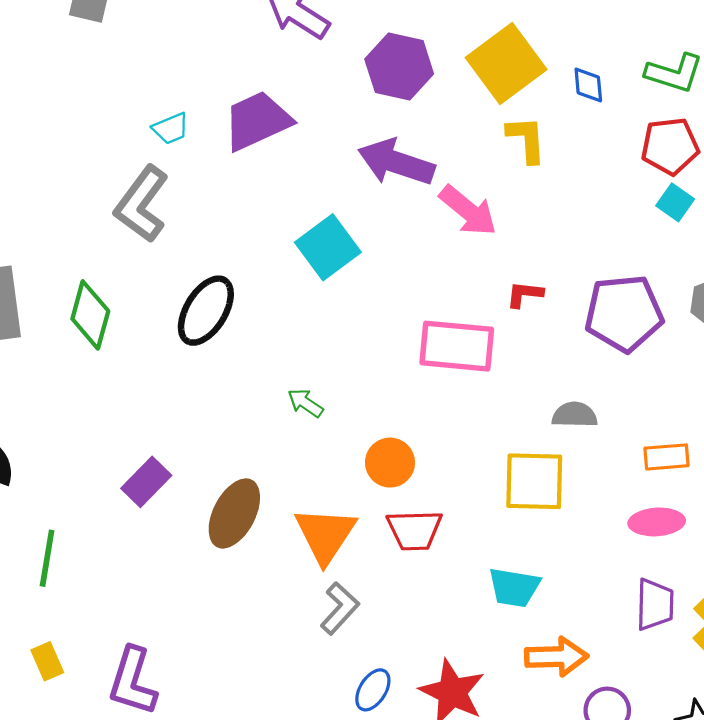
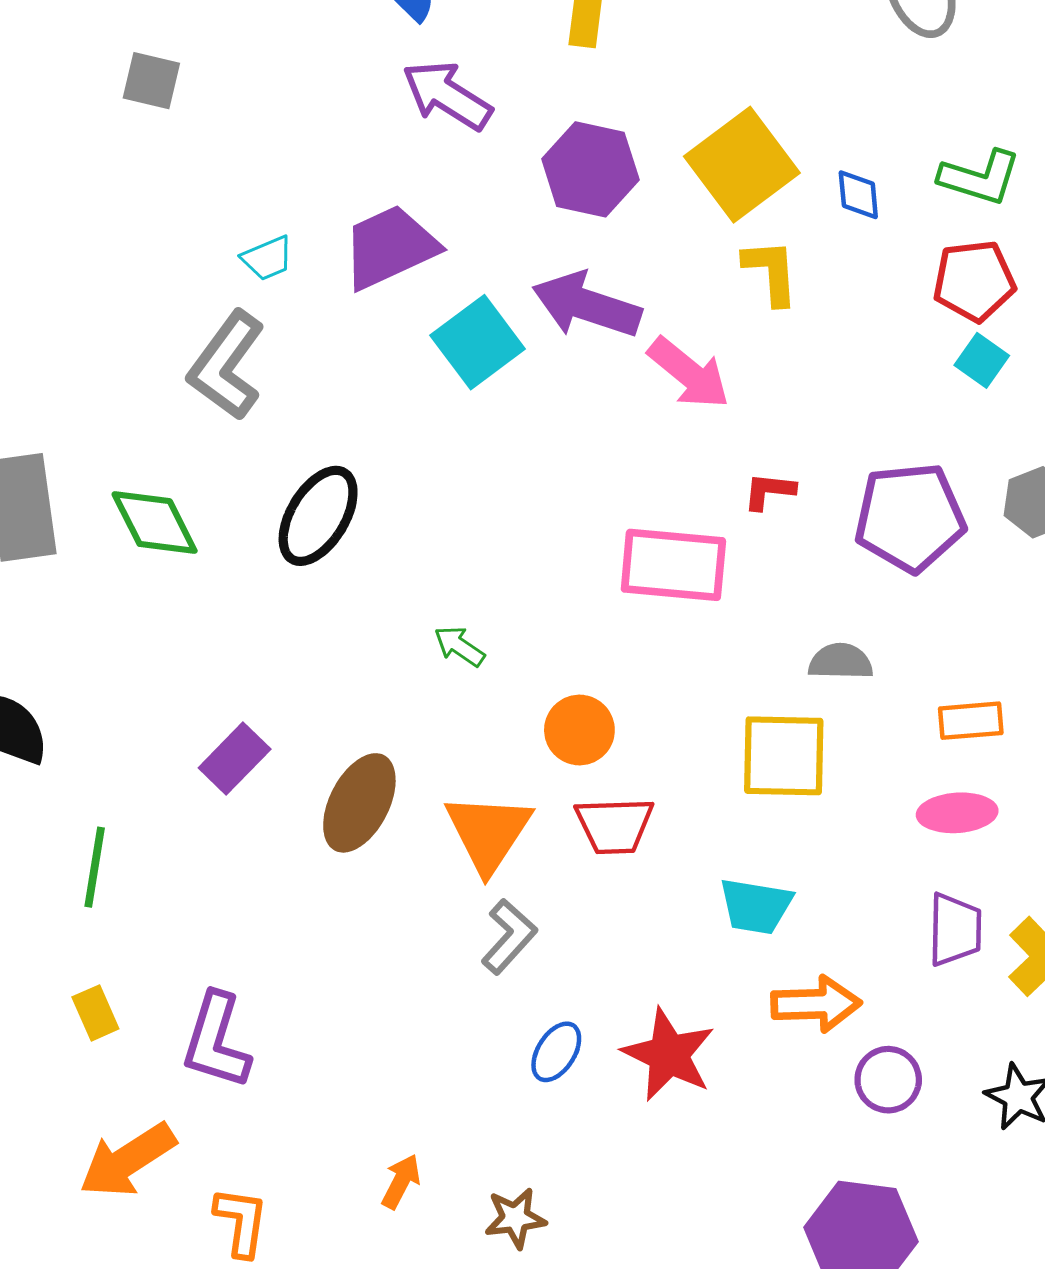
cyan square: (328, 247) -> (478, 342), moved
green diamond: (90, 315) -> (155, 523), turned -42

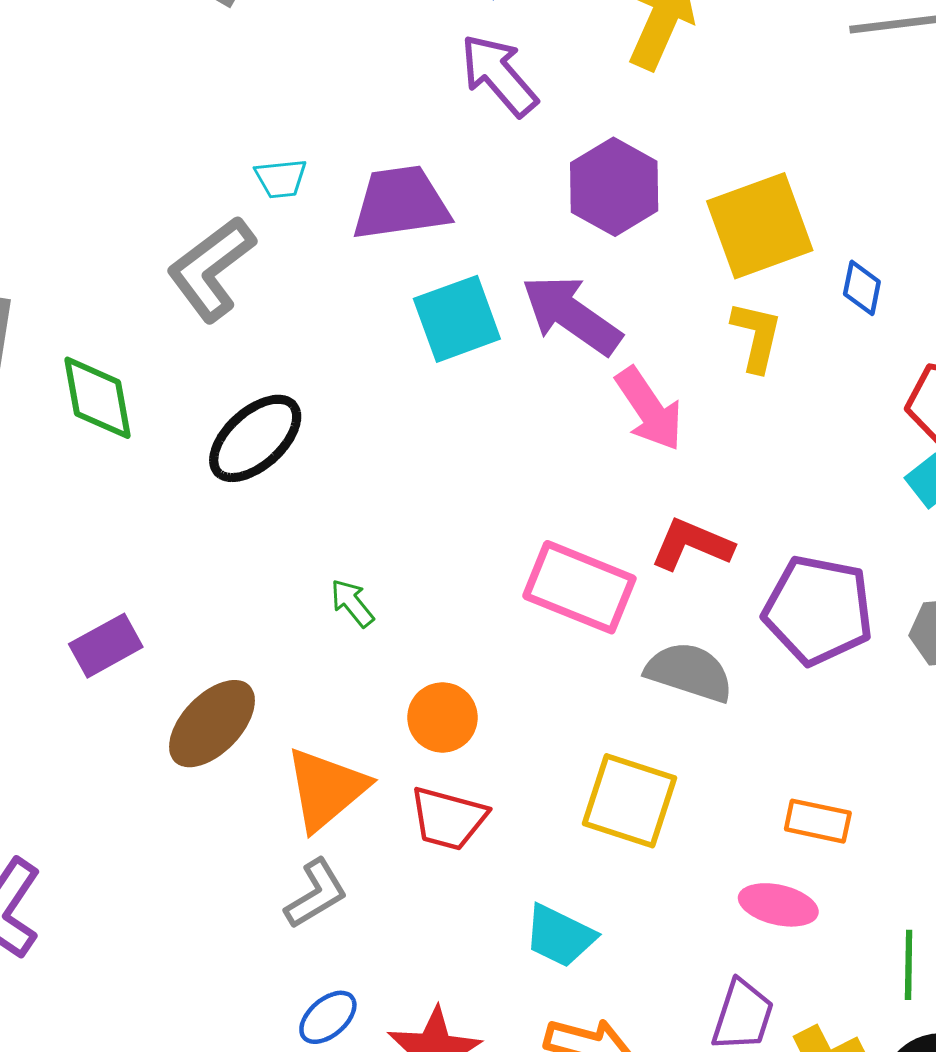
red L-shape: (769, 491) -> (692, 544), size x1.5
gray semicircle: (841, 662) -> (689, 672), moved, size x1.4

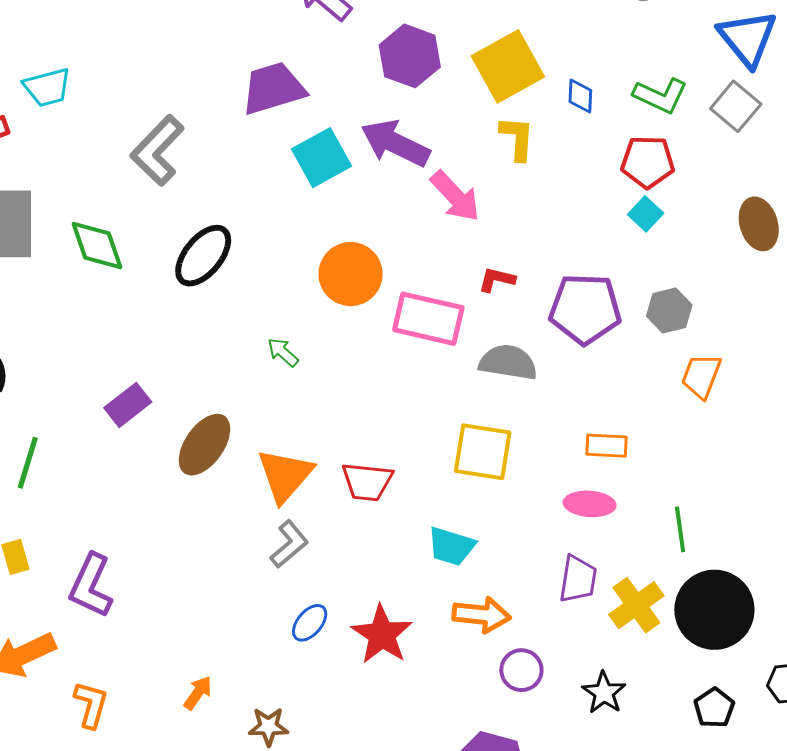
cyan trapezoid: (281, 178) -> (47, 87), moved, size x1.4
red L-shape: (692, 544) -> (497, 279), size x0.7
orange circle: (442, 717) -> (351, 274), moved, size x1.4

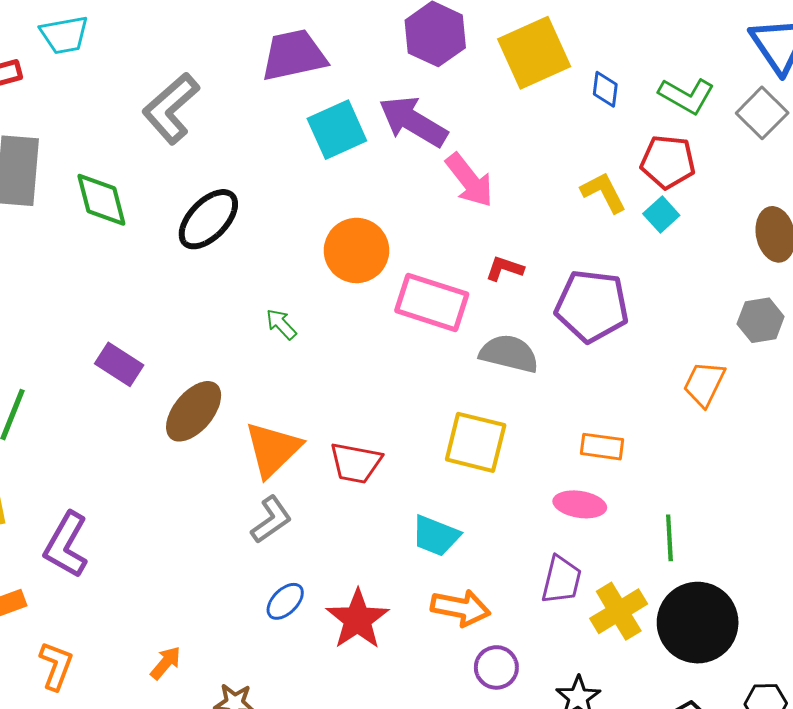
yellow L-shape: (517, 138) -> (604, 192), moved, turned -36
gray hexagon: (669, 310) -> (761, 320), moved
purple rectangle: (128, 405) -> (119, 364), turned 66

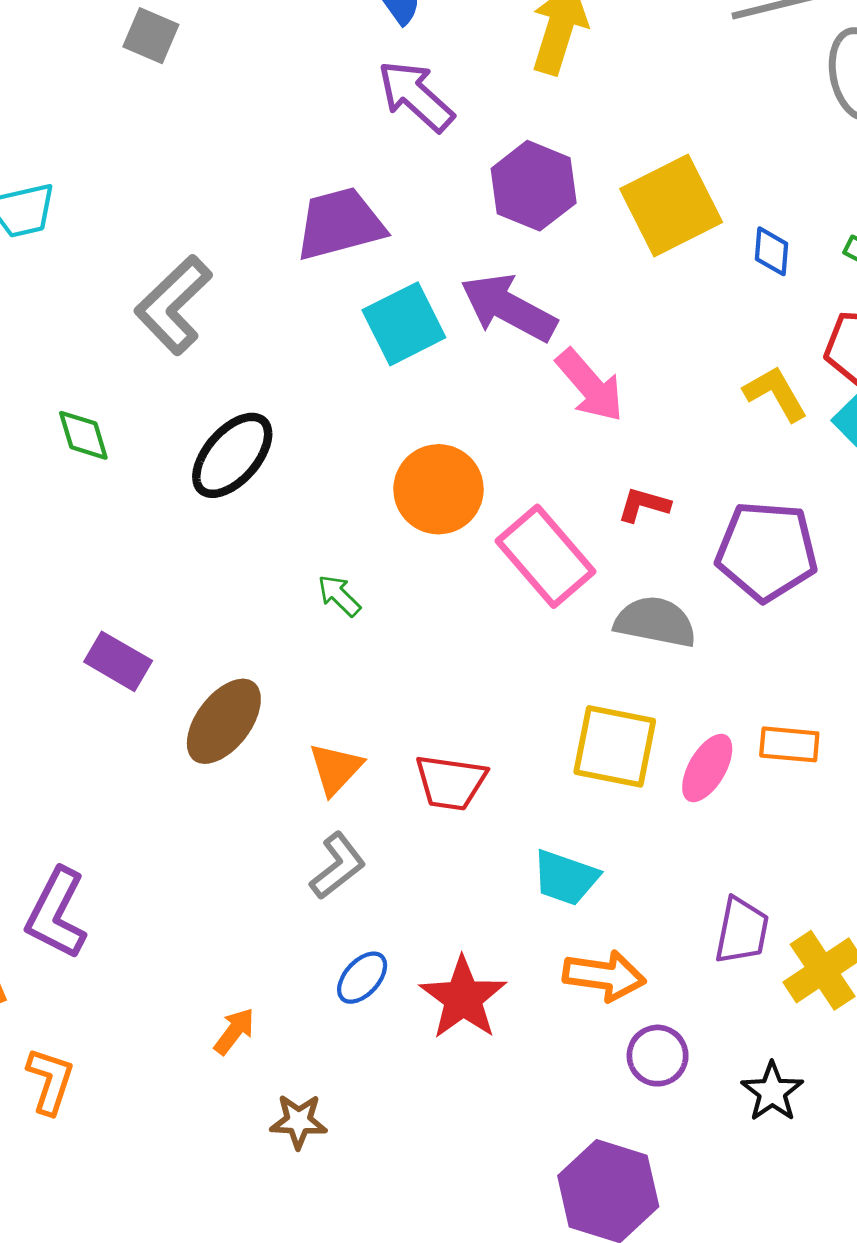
green diamond: (101, 200) -> (83, 435), size x0.7
pink rectangle: (432, 302) -> (545, 556), turned 34
orange triangle: (273, 449) -> (335, 769), size x0.7
pink ellipse: (580, 504) -> (707, 768), moved, turned -66
orange arrow: (166, 663) -> (234, 1031), moved

